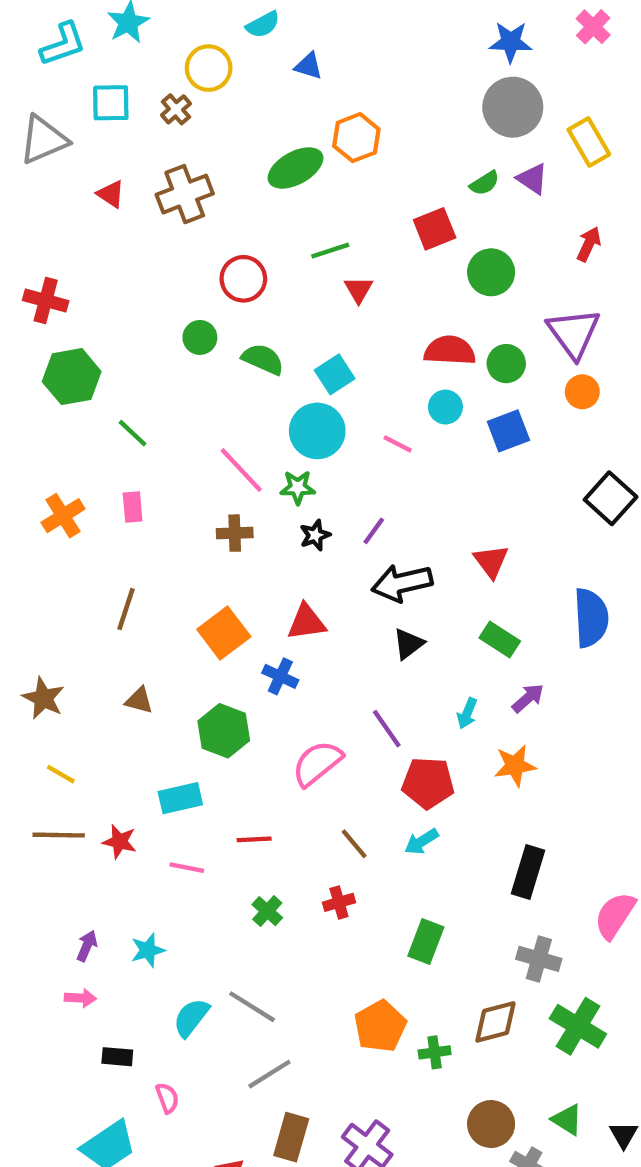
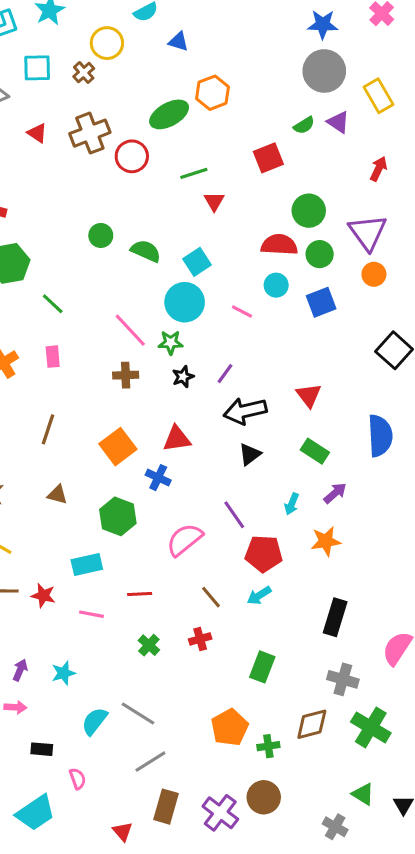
green circle: (491, 272) -> (309, 211), moved
red circle: (243, 279) -> (132, 156), moved
brown circle: (491, 1124) -> (264, 797), moved

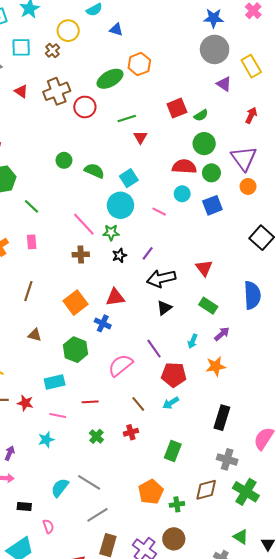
green semicircle: (304, 125) -> (201, 115), moved
cyan star: (64, 673) -> (46, 440), moved

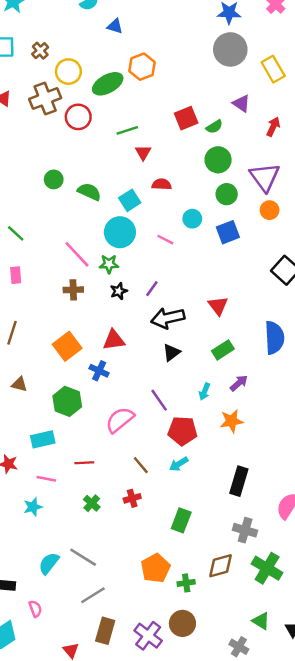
yellow circle: (68, 31) -> (68, 72), moved
purple triangle: (224, 84) -> (241, 103), moved
red semicircle: (184, 167) -> (162, 184), moved, size x0.7
green rectangle: (208, 306) -> (223, 350), turned -66

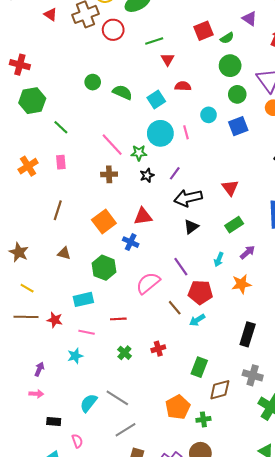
cyan circle: (120, 232) -> (160, 133), moved
pink line: (165, 240) -> (186, 132), turned 48
brown line: (141, 465) -> (175, 308), moved
brown diamond: (220, 566) -> (220, 390), moved

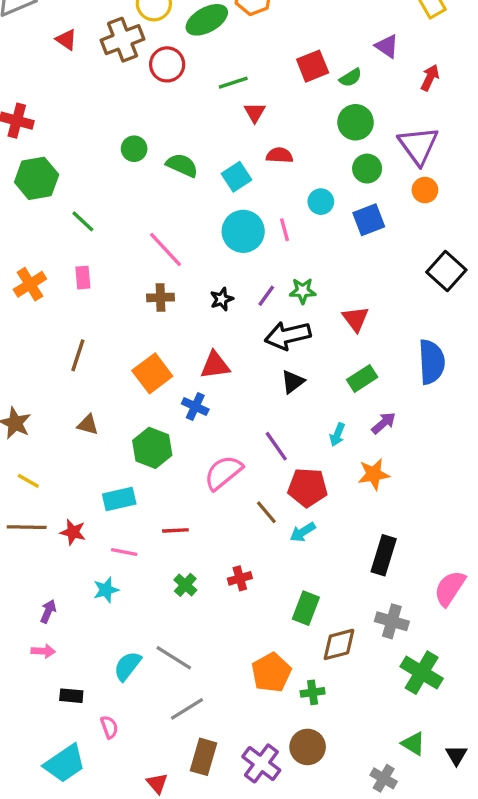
green star: (139, 153) -> (303, 291), moved

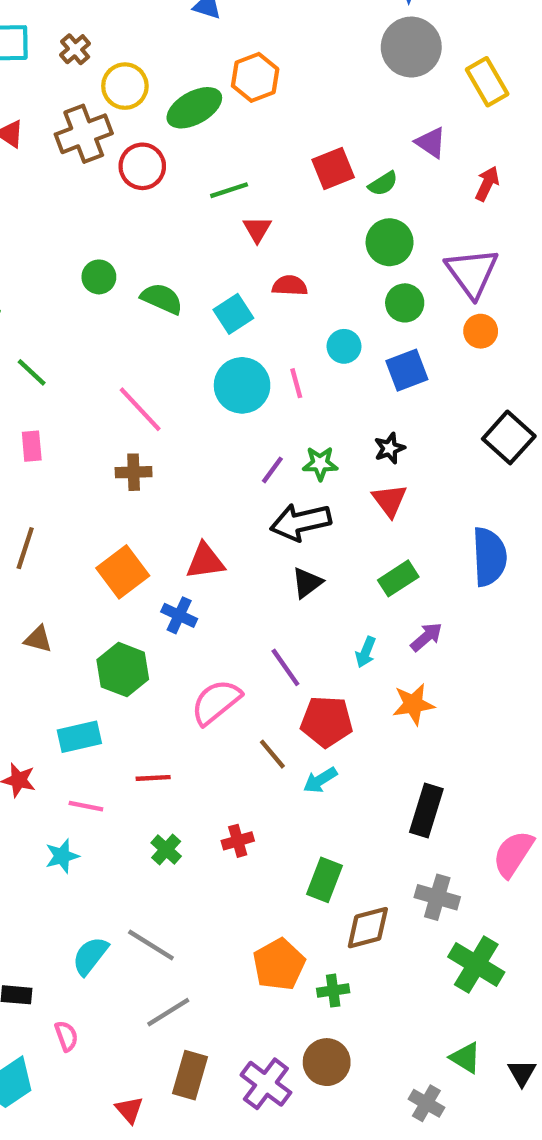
black star: (222, 299) -> (390, 448), moved

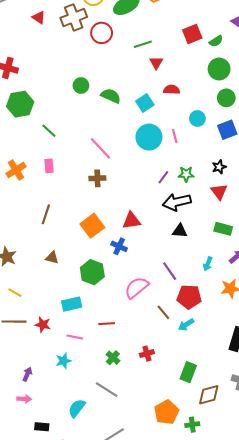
green rectangle: (398, 578) -> (223, 229), turned 48
black triangle: (307, 583) -> (180, 231), turned 42
gray line: (151, 945) -> (107, 390), moved

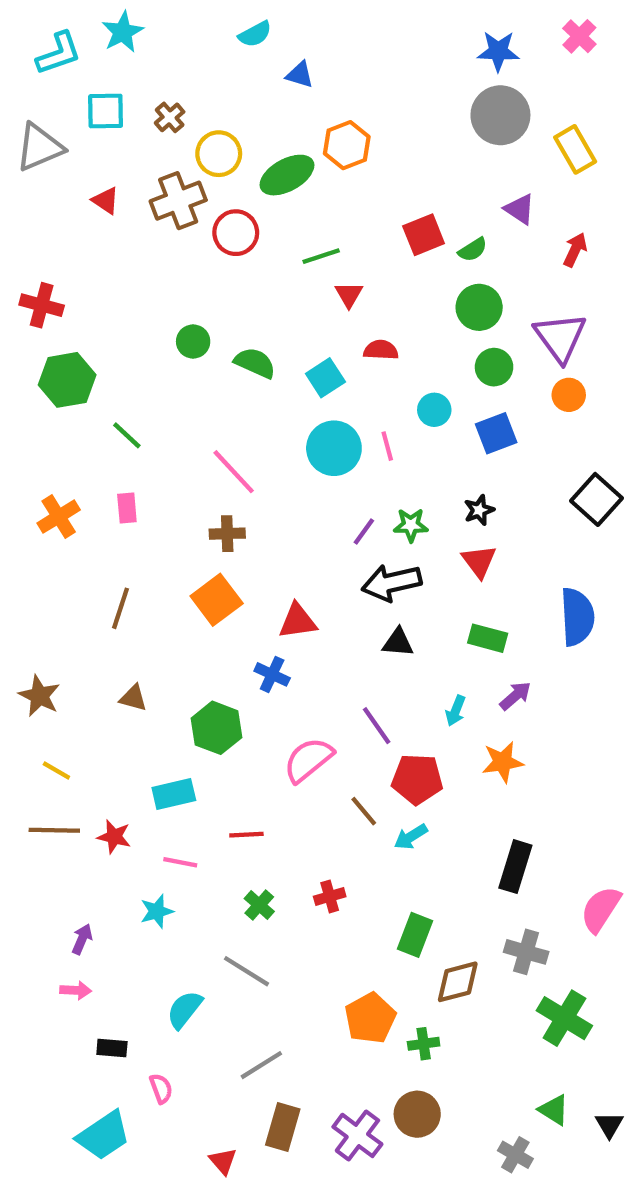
orange square: (92, 226) -> (217, 600), moved

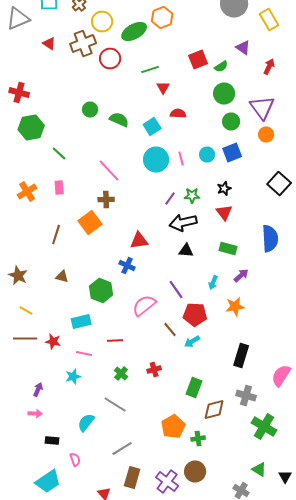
cyan circle: (434, 410) -> (207, 154), moved
orange square: (217, 600) -> (90, 222), moved

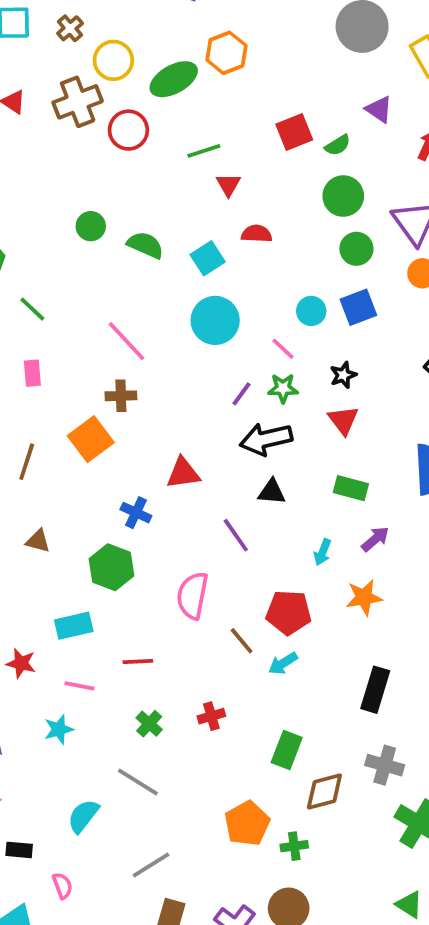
pink line: (181, 158) -> (283, 349), moved, turned -32
blue cross: (127, 266) -> (136, 513), moved
purple line: (176, 290) -> (236, 535), moved
pink semicircle: (144, 306) -> (193, 596), turned -40

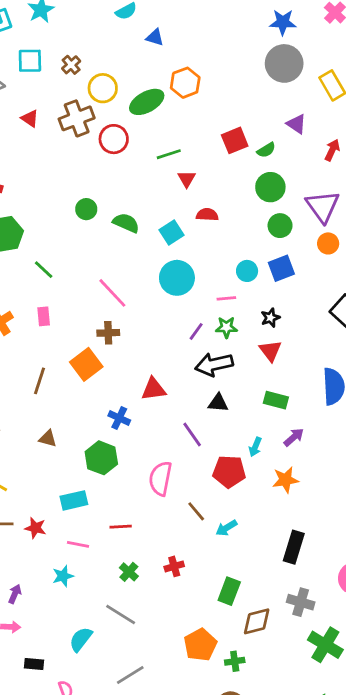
pink line: (283, 349) -> (226, 298), turned -48
red pentagon: (289, 612) -> (229, 472), moved

